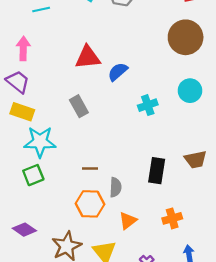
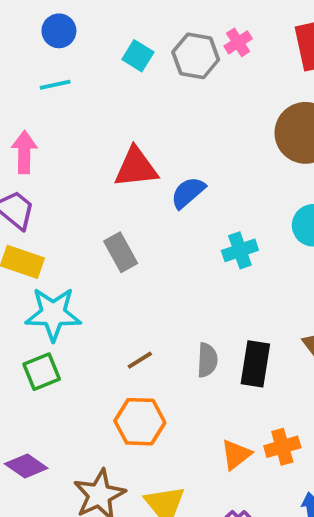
brown line: (90, 168) -> (140, 360), turned -32
gray semicircle: (116, 187) -> (207, 360), moved
orange triangle: (128, 221) -> (236, 454), moved

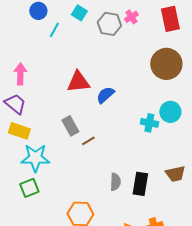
cyan square: (138, 56) -> (79, 13), moved
cyan line: (55, 85) -> (54, 30), moved, turned -49
cyan cross: (240, 250) -> (149, 123), moved, turned 30
brown line: (140, 360) -> (88, 141), moved

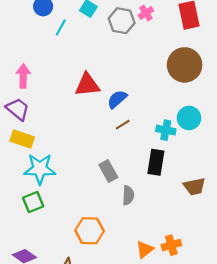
gray rectangle: (70, 126) -> (108, 171), moved
brown line: (88, 141) -> (123, 125), moved
black rectangle: (140, 184) -> (156, 162), moved

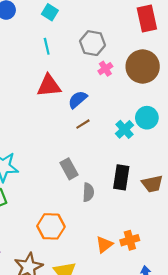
pink cross: (146, 13) -> (105, 69), moved
gray hexagon: (122, 21) -> (93, 43), moved
cyan line: (61, 27) -> (47, 46), moved, turned -42
cyan cross: (166, 130) -> (125, 129), turned 36
black rectangle: (156, 162) -> (121, 177), moved

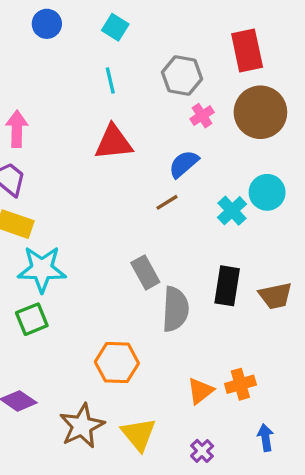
red rectangle: (147, 19) -> (247, 50), moved
blue semicircle: (78, 100) -> (184, 164), moved
gray semicircle: (88, 192) -> (175, 309), size x1.5

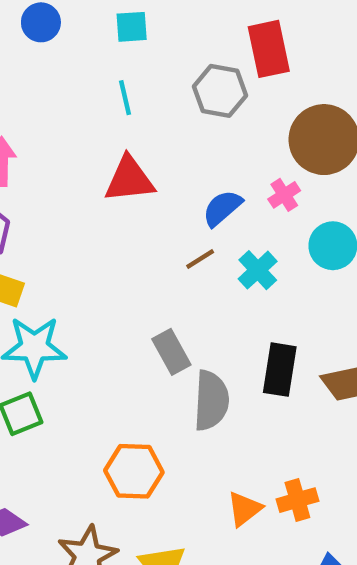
cyan square: (115, 27) -> (132, 27), turned -36
red rectangle: (247, 50) -> (269, 49), moved
pink cross: (202, 116) -> (284, 195), moved
cyan cross: (232, 211) -> (258, 270), moved

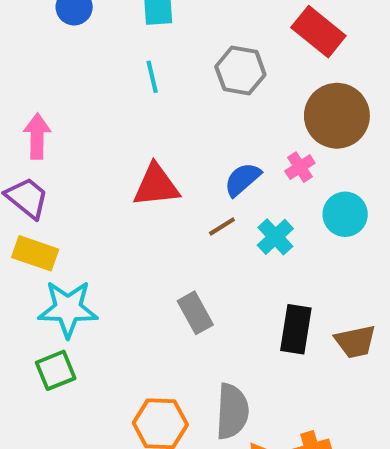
red rectangle: (269, 49) -> (318, 32), moved, turned -39
red triangle: (129, 179) -> (156, 186), moved
gray semicircle: (211, 401) -> (232, 411), moved

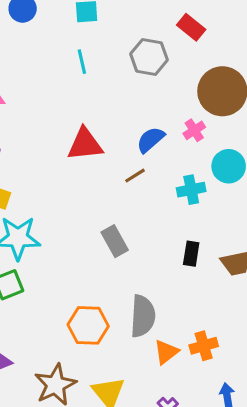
red rectangle: (318, 32) -> (191, 27), moved, size x0.7
cyan cross: (275, 237) -> (191, 190), moved, turned 32
black rectangle: (296, 329) -> (191, 254), size x0.7

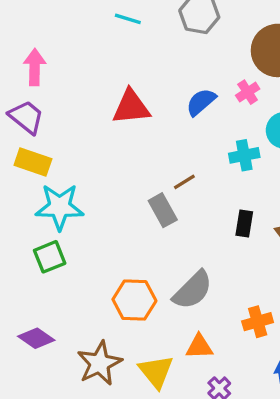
cyan line: (82, 62) -> (128, 19), turned -60
brown line: (135, 176) -> (184, 182), moved
gray semicircle: (143, 316) -> (193, 290), turned 42
orange triangle: (166, 352) -> (199, 347), moved, turned 36

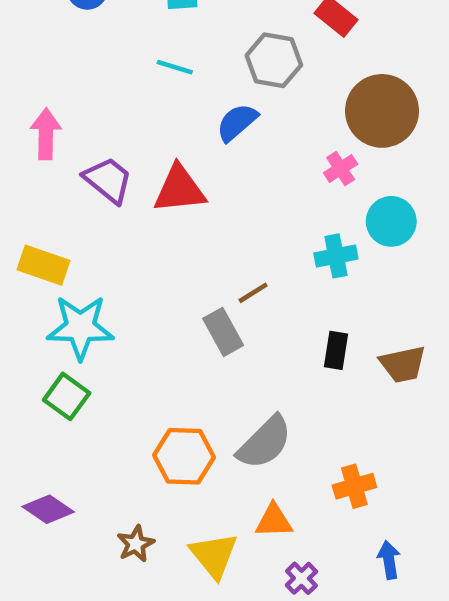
blue semicircle: (201, 102) -> (237, 122), moved
purple trapezoid: (26, 117) -> (108, 180), moved
green square: (50, 257) -> (67, 396), turned -32
brown star: (99, 363) -> (136, 544), size x0.6

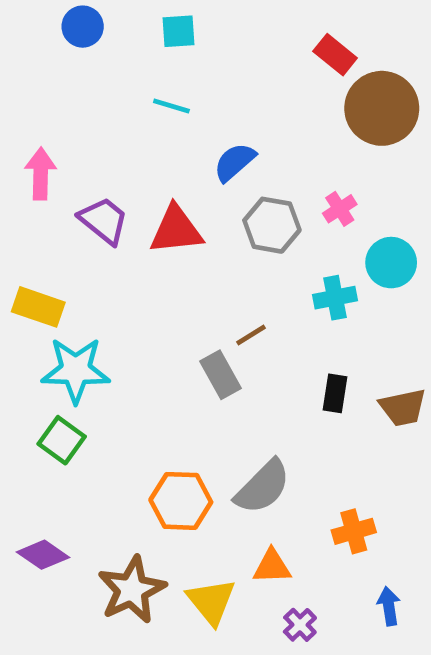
gray hexagon: (274, 60) -> (272, 225), moved
brown circle: (382, 111) -> (382, 108), moved
brown star: (136, 544) -> (132, 590), size x1.8

